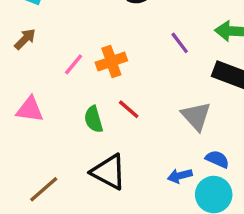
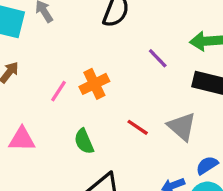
red line: (129, 109) -> (138, 127), moved
blue semicircle: (217, 159) -> (207, 165), turned -50

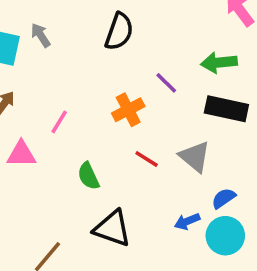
orange cross: (94, 84) -> (128, 110), moved
pink triangle: (22, 139) -> (21, 154), moved

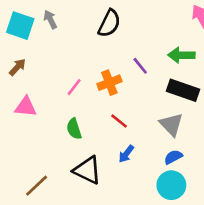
pink line: (59, 122) -> (74, 87), moved
gray triangle: (195, 157) -> (171, 125), moved
blue arrow: (187, 221) -> (126, 154), moved, turned -36

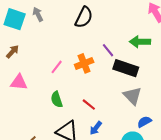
black rectangle: (183, 90) -> (126, 68), moved
red line: (119, 121) -> (89, 105), moved
blue arrow: (126, 154) -> (96, 128), moved
blue semicircle: (173, 157) -> (144, 122), moved

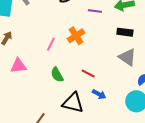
purple line: (108, 50) -> (95, 11), moved, turned -32
black rectangle: (126, 68) -> (125, 32), moved, size x0.7
blue arrow: (96, 128) -> (99, 94), turned -88

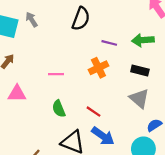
orange cross: (76, 36) -> (98, 68), moved
pink line: (51, 44) -> (56, 74), turned 56
blue arrow: (99, 94) -> (103, 136), size x1.5

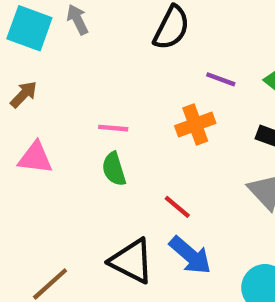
green semicircle: (59, 109) -> (114, 169), moved

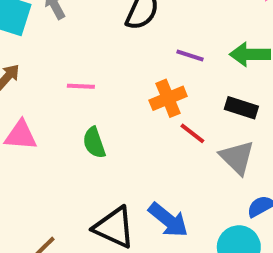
pink line: (113, 128) -> (81, 86), moved
red line: (177, 207) -> (192, 133), moved

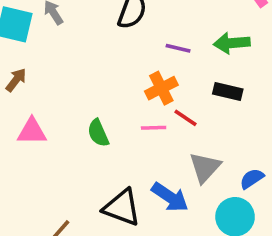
pink line: (81, 86) -> (154, 128), moved
gray triangle: (237, 157) -> (205, 167), moved, turned 32

